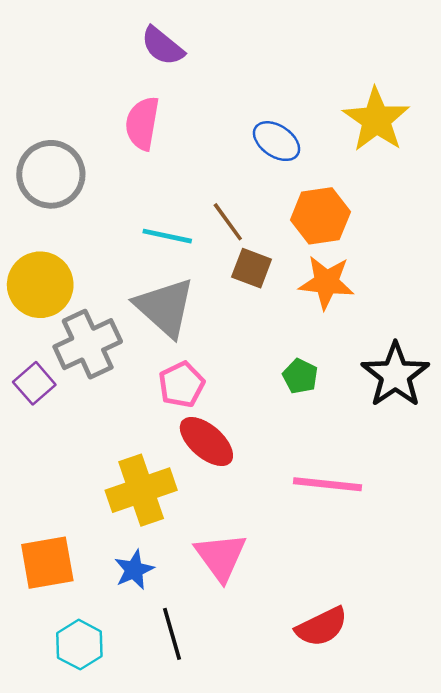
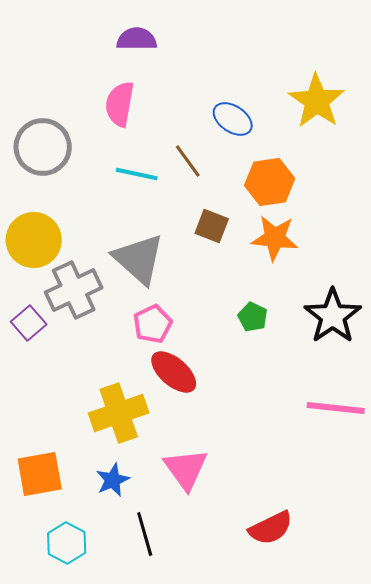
purple semicircle: (163, 46) -> (137, 39), turned 141
brown line: (228, 222) -> (188, 161), moved
cyan line: (167, 236) -> (137, 174), moved
pink line: (328, 484) -> (336, 408), moved

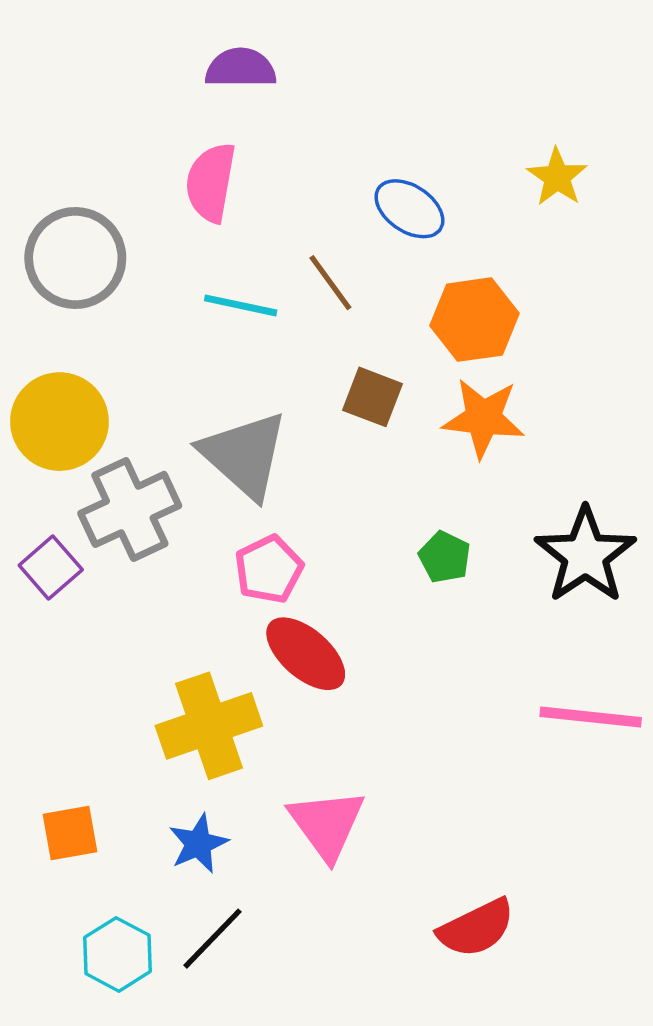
yellow star: (317, 101) -> (557, 177), size x0.6
orange square: (40, 474) -> (70, 833), size x0.7
black line: (145, 534) -> (212, 939), moved, turned 60

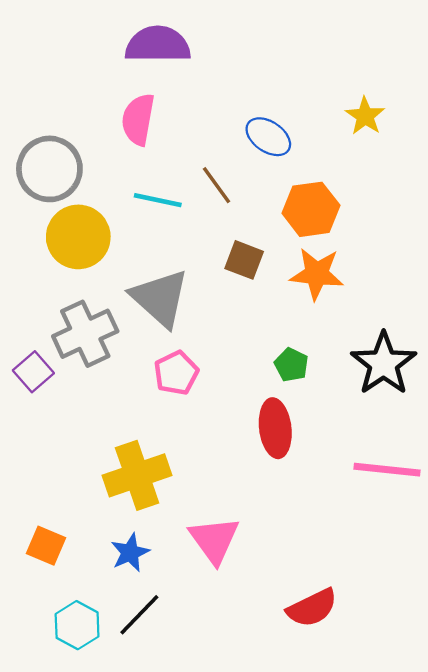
purple semicircle: (241, 68) -> (158, 45), size x1.4
yellow circle: (59, 422) -> (78, 237), moved
red ellipse: (306, 654) -> (275, 428), moved, turned 42
orange square: (70, 833) -> (46, 546), turned 33

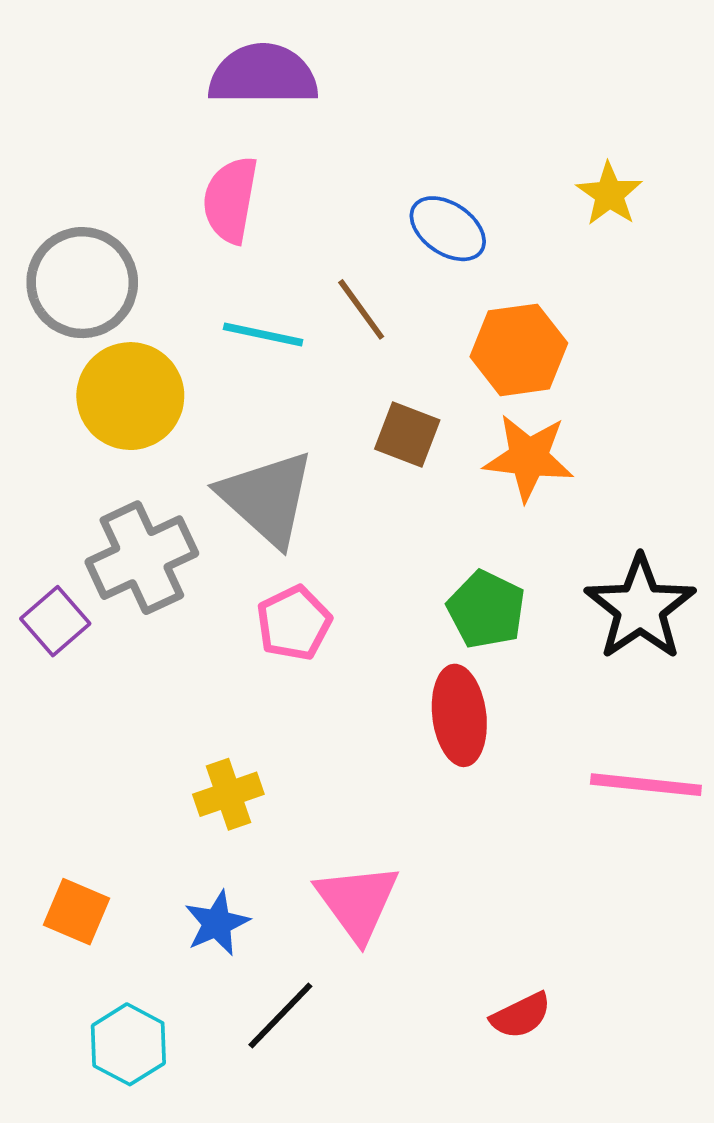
green pentagon: (291, 365) -> (486, 610), size x1.4
yellow cross: (137, 475) -> (228, 794), size x0.6
red semicircle: (312, 608) -> (521, 1016), size x0.7
black line: (139, 615) -> (280, 1016), moved

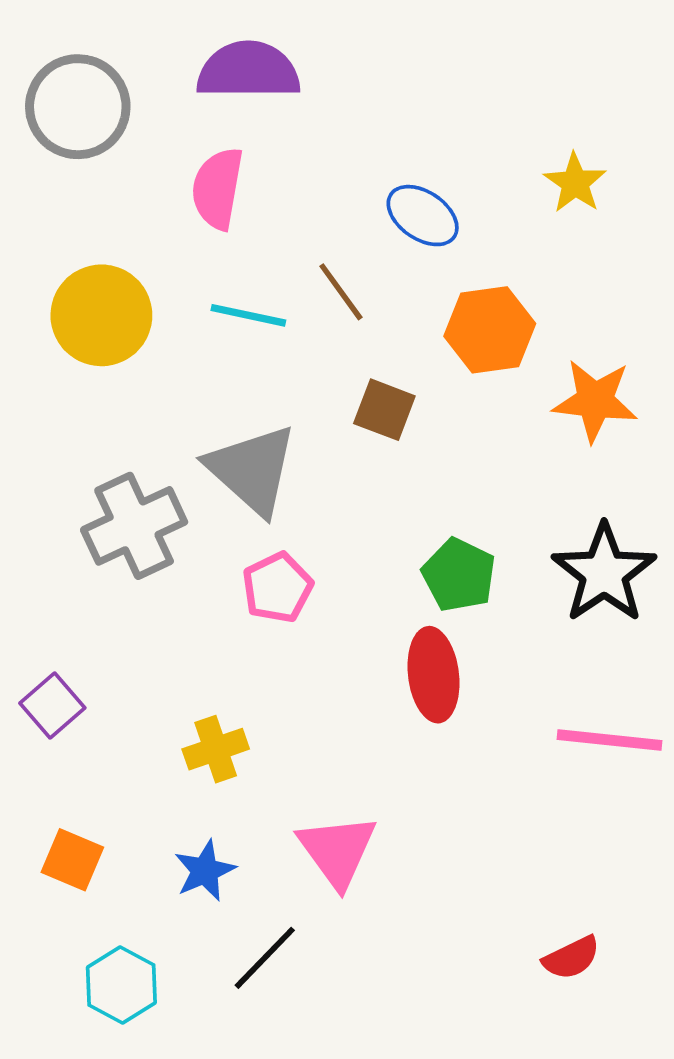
gray circle: (82, 283) -> (78, 107), moved
yellow circle: (130, 396) -> (101, 315), moved
orange star: (529, 458) -> (595, 401), moved
purple square: (55, 621) -> (52, 706), moved
red semicircle: (521, 1016) -> (571, 958), moved

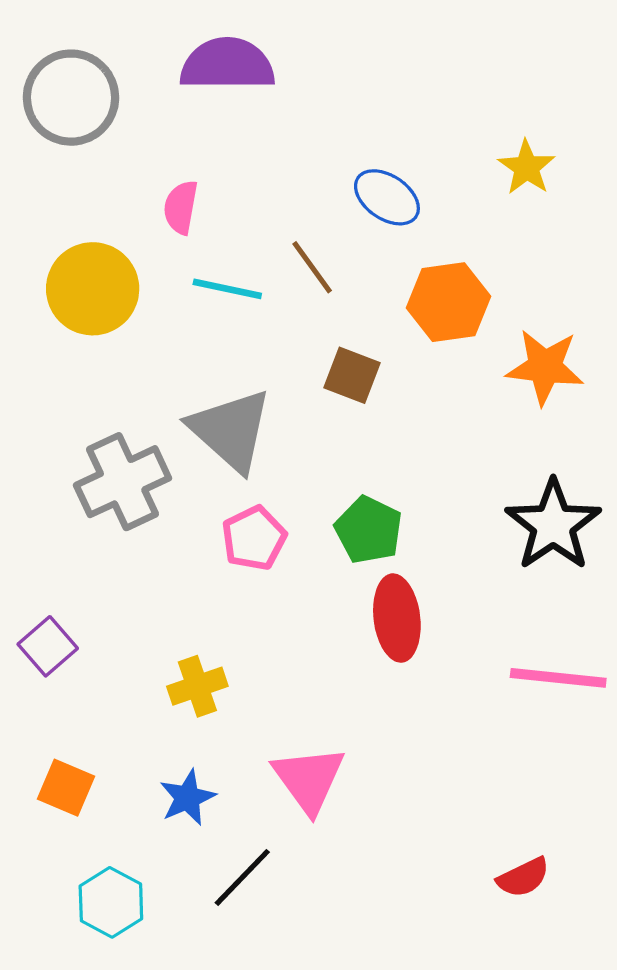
pink semicircle: (218, 188) -> (181, 207), moved, size x0.7
green pentagon: (459, 575) -> (369, 530), moved

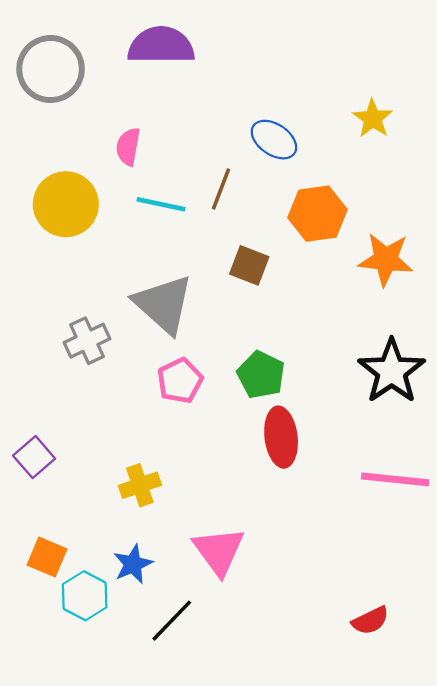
brown line: (312, 267) -> (221, 189), turned 57
gray cross: (123, 482) -> (87, 341), size x0.7
cyan hexagon: (111, 902) -> (85, 596), moved

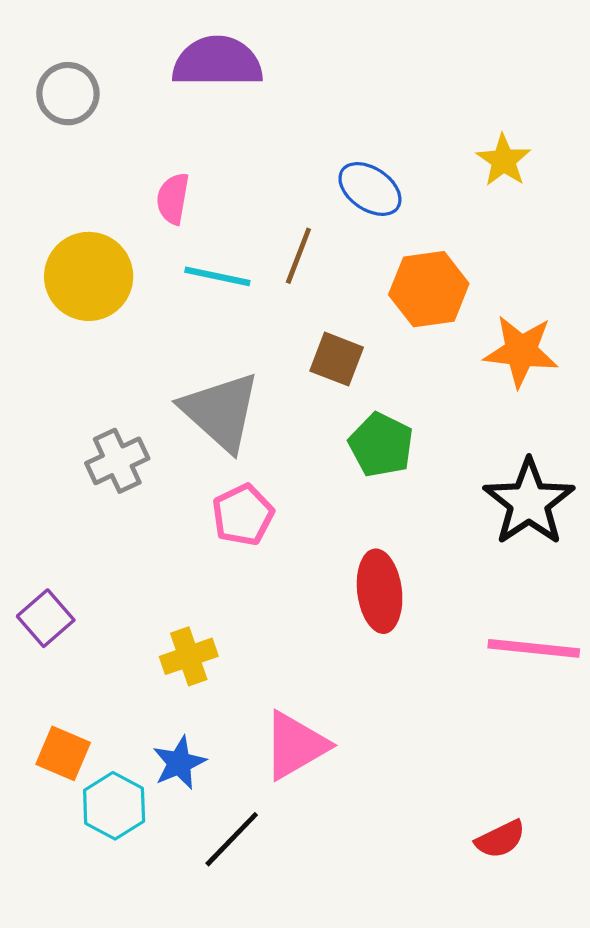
gray circle: (51, 69) -> (68, 94), size x0.7
green pentagon: (261, 375) -> (381, 445), moved
pink triangle: (219, 551) -> (295, 745), turned 36

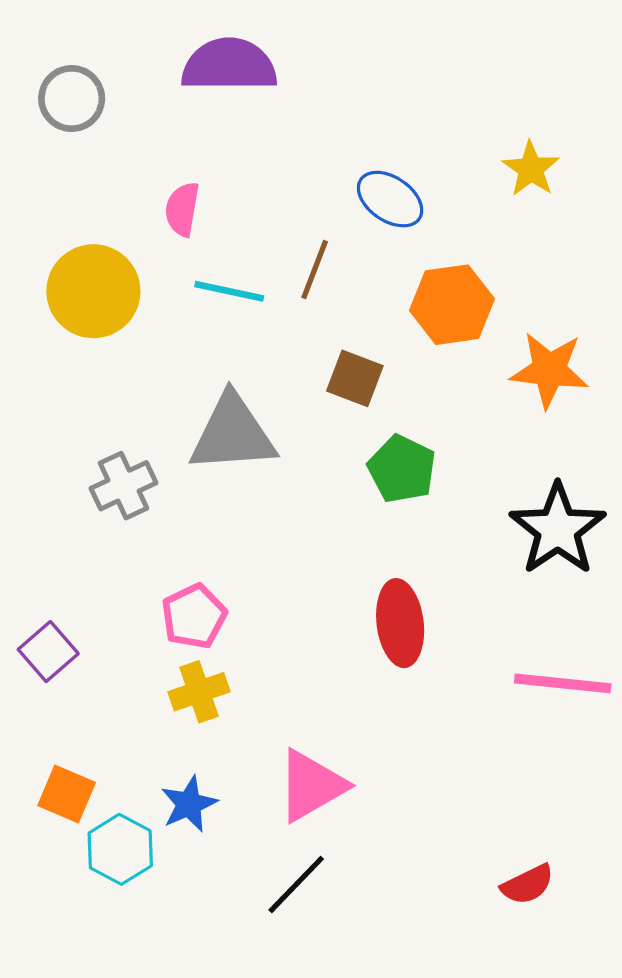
gray triangle: (221, 412) -> (233, 434), turned -46
pink pentagon: (243, 515) -> (194, 616), moved
black line: (232, 839) -> (296, 885), moved

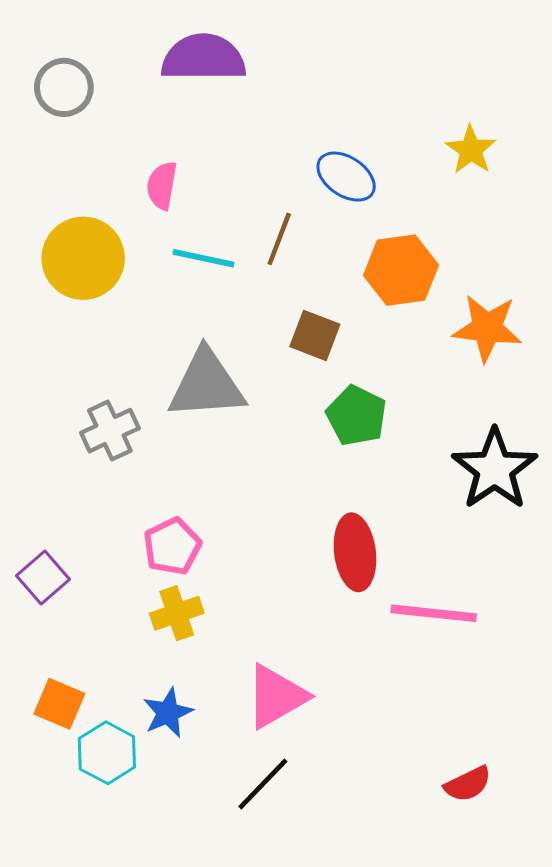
pink line: (563, 683) -> (434, 613), moved

